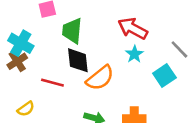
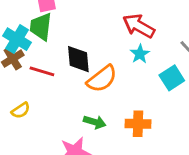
green trapezoid: (72, 31) -> (41, 27), moved
red line: (52, 83) -> (42, 71), moved

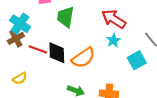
green trapezoid: (41, 27) -> (66, 17), moved
black diamond: (78, 59) -> (57, 53), moved

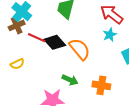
black diamond: (57, 53) -> (55, 42), turned -45
orange semicircle: (83, 58) -> (80, 49), turned -100

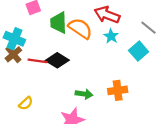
orange semicircle: (80, 49) -> (80, 28), moved
yellow semicircle: (17, 64) -> (26, 103), moved

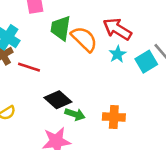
cyan square: (139, 51) -> (146, 62), moved
black diamond: (57, 60) -> (58, 100), moved

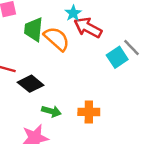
cyan star: (118, 54) -> (73, 13), moved
black diamond: (58, 100) -> (31, 84), moved

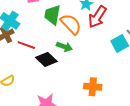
red arrow: (88, 27) -> (97, 17), turned -90
green arrow: (51, 111) -> (64, 47), moved

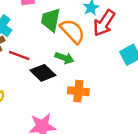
orange cross: (93, 87) -> (78, 91), moved

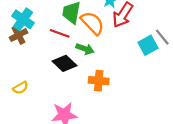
red line: (19, 55) -> (60, 33), moved

